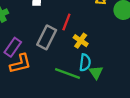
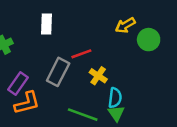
red line: (66, 22) -> (81, 54), turned 49
cyan semicircle: (85, 63) -> (115, 98), moved

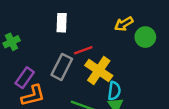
white rectangle: (46, 24) -> (62, 23), moved
yellow cross: (98, 76) -> (99, 70), size x1.6

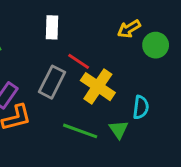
red line: (83, 50) -> (79, 61), turned 54
cyan semicircle: (114, 91) -> (141, 107), moved

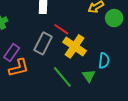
green line: (80, 131) -> (62, 77), turned 30

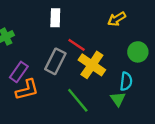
green circle: (114, 18) -> (138, 52), moved
green triangle: (89, 76) -> (118, 99), moved

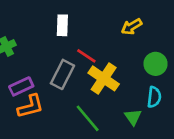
purple rectangle: (19, 72) -> (21, 86), turned 30
cyan semicircle: (126, 81) -> (154, 97), moved

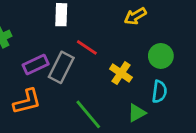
yellow cross: (104, 78) -> (121, 73), moved, size x0.7
purple rectangle: (21, 86) -> (36, 65), moved
green triangle: (133, 117) -> (137, 113), turned 36

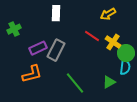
red line: (87, 47) -> (92, 36), moved
green circle: (161, 56) -> (126, 53), moved
yellow cross: (121, 73) -> (113, 42), moved

